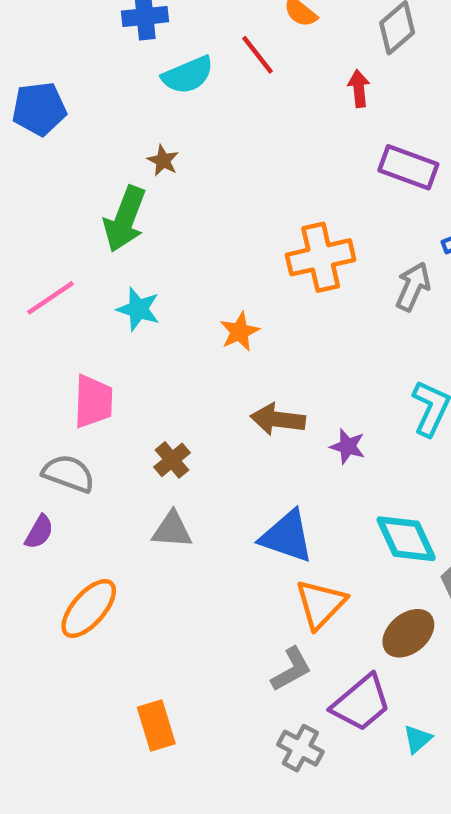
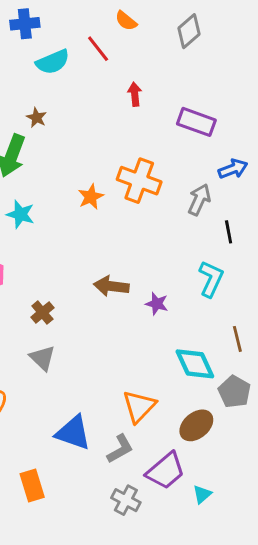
red arrow: (359, 88) -> (135, 94), moved
orange cross: (321, 257) -> (139, 181), turned 33
orange star: (240, 332) -> (91, 197), moved
gray triangle: (172, 530) -> (42, 358), turned 40
blue triangle: (287, 536) -> (73, 433), moved

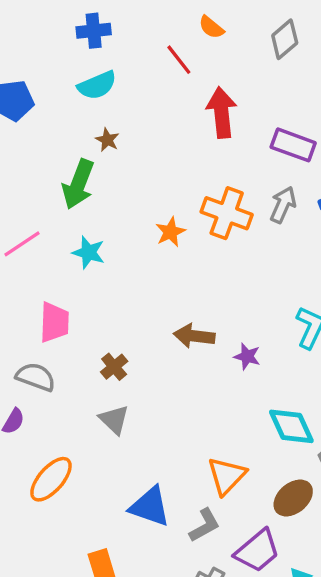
cyan semicircle: (53, 62) -> (97, 85), moved
red arrow: (135, 94) -> (222, 113), size x1.8
gray arrow: (199, 200) -> (283, 205), moved

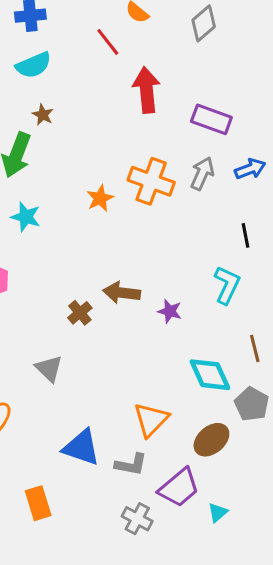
brown cross: (114, 367) -> (80, 313), moved
gray L-shape: (204, 525) -> (131, 464), turned 40

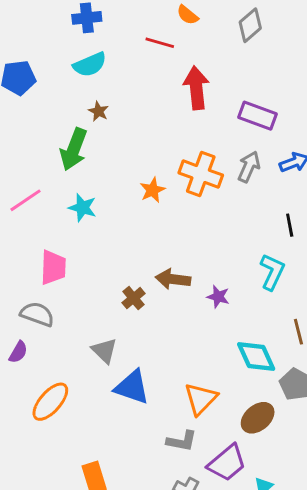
red line: (108, 42) -> (160, 43), turned -36
blue triangle: (81, 447) -> (132, 387), moved

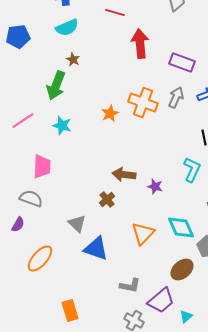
brown cross: (134, 298) -> (107, 200), moved
orange triangle: (201, 399) -> (143, 234), moved

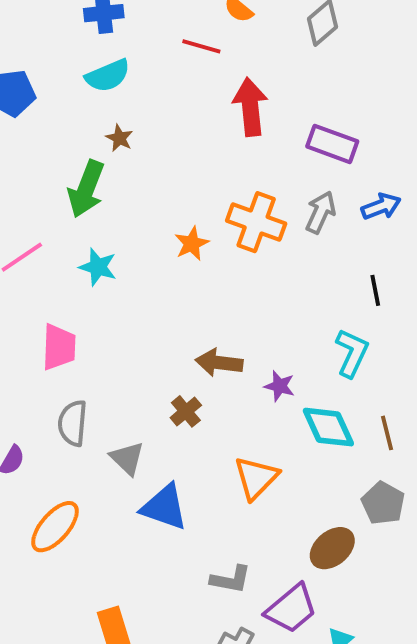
gray semicircle: (31, 199) -> (73, 423), moved, turned -105
cyan diamond: (181, 228) -> (328, 427), moved

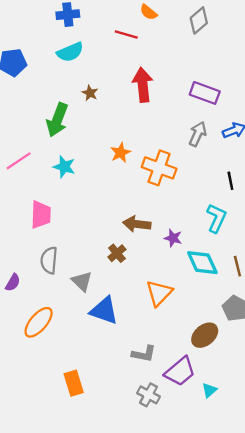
red arrow: (250, 107) -> (143, 85), moved
brown star: (119, 138) -> (90, 93), moved
orange cross: (256, 222) -> (159, 168), moved

